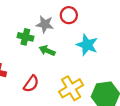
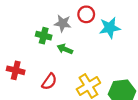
cyan star: (87, 45) -> (110, 28), moved, turned -30

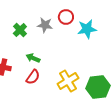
green cross: (44, 36) -> (20, 30), moved, turned 32
green arrow: (65, 49) -> (33, 58), moved

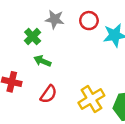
gray star: (45, 25) -> (55, 19), moved
green arrow: (33, 58) -> (42, 61), moved

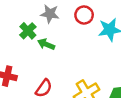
green arrow: (42, 61) -> (46, 44), moved

